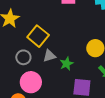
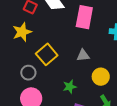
gray triangle: (49, 56) -> (83, 55), moved

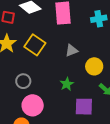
yellow square: (47, 54) -> (35, 45), moved

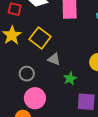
gray triangle: (72, 50) -> (54, 59), moved, turned 40

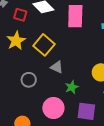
pink circle: (35, 98) -> (53, 108), moved

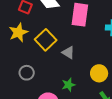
gray triangle: (57, 67) -> (68, 53), moved

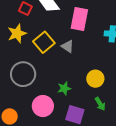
gray triangle: (68, 53) -> (67, 46), moved
gray circle: (27, 73) -> (23, 74), size x1.6

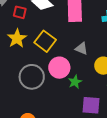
gray triangle: (67, 46) -> (81, 49), moved
pink circle: (43, 106) -> (59, 68), moved

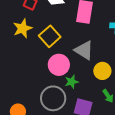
gray triangle: (81, 49) -> (84, 50), size x1.5
gray circle: (32, 77) -> (53, 98), moved

